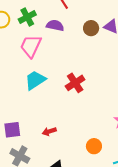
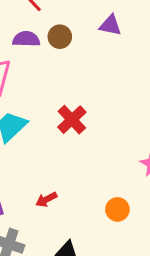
brown circle: (91, 28) -> (60, 37), moved

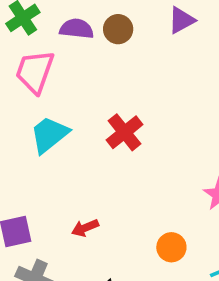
purple triangle: (110, 25) -> (181, 20), turned -45

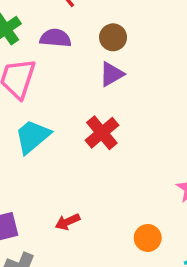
purple triangle: (181, 20) -> (112, 74), moved
brown circle: (118, 29) -> (113, 37), moved

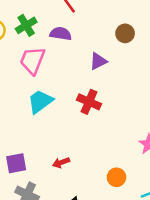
brown circle: (113, 37) -> (125, 33), moved
red cross: (102, 133) -> (89, 102), turned -30

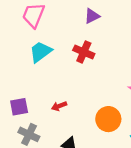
orange circle: (116, 177) -> (108, 119), size x1.5

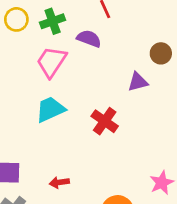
purple triangle: (92, 16) -> (138, 82), moved

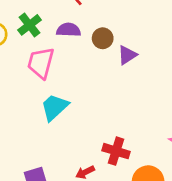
brown circle: (161, 53) -> (103, 38), moved
red cross: (105, 121) -> (116, 151), moved

